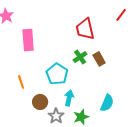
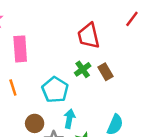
orange line: (21, 82) -> (13, 87), moved

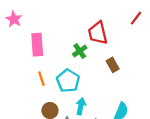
green cross: (83, 69) -> (80, 51), moved
orange line: (13, 87) -> (41, 79), moved

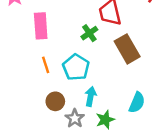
brown rectangle: (113, 65) -> (127, 49), size x1.6

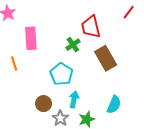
orange line: (46, 65) -> (14, 64), moved

